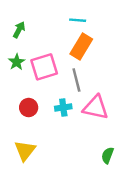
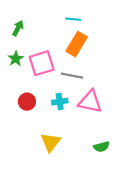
gray line: (76, 80) -> (72, 76), turned -65
yellow triangle: (25, 151) -> (51, 142), moved
green semicircle: (108, 155) -> (101, 147), turned -126

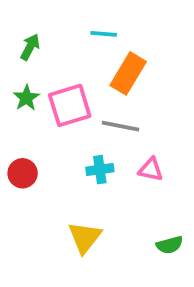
cyan line: (73, 19) -> (104, 34), moved
red circle: (27, 102) -> (23, 173), moved
pink triangle: (90, 102) -> (151, 170), size x0.6

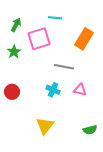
orange rectangle: (128, 73) -> (84, 39), moved
pink square: (70, 105) -> (39, 39), moved
cyan cross: (100, 170) -> (53, 90), turned 32

